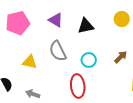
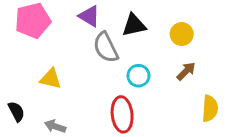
yellow circle: (122, 19) -> (182, 34), moved
gray semicircle: (58, 51) -> (106, 47), moved

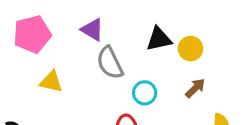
black triangle: (134, 25) -> (159, 39), moved
yellow triangle: (51, 79) -> (51, 82), moved

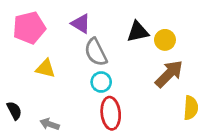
brown arrow: (195, 88) -> (169, 74), size x1.6
cyan circle: (145, 93) -> (101, 82), moved

